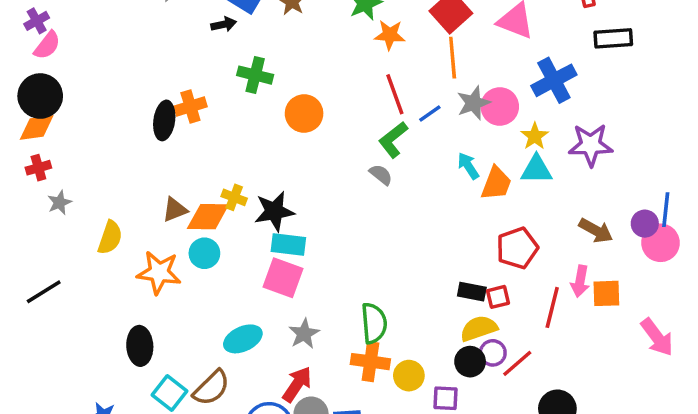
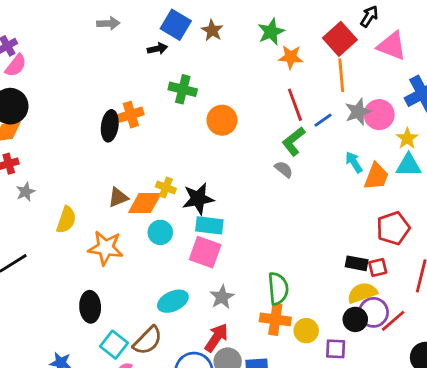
cyan circle: (204, 253) -> (160, 232), moved
purple circle: (493, 353) -> (374, 312), size x1.4

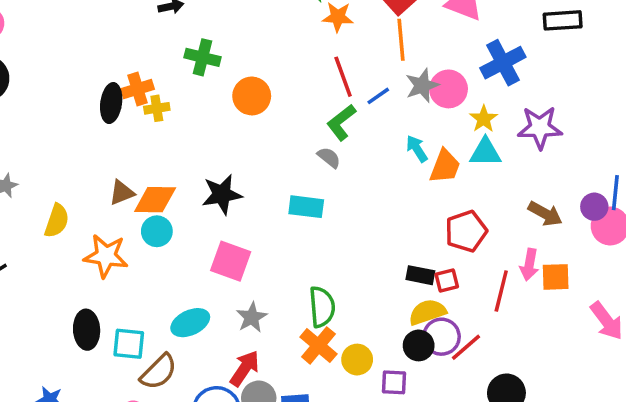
yellow cross: (166, 188) -> (157, 108), moved, turned -30
cyan rectangle: (209, 225) -> (306, 207), moved
cyan circle: (160, 232) -> (157, 231), moved
orange cross: (275, 319) -> (318, 345), turned 32
cyan square: (114, 345) -> (129, 344), moved, turned -32

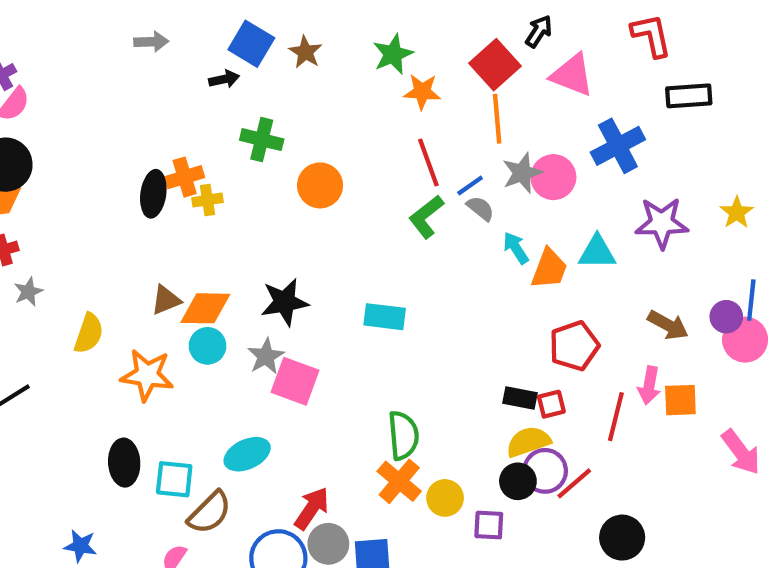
yellow star: (484, 119) -> (737, 213), moved
gray semicircle: (329, 157) -> (480, 208), moved
gray star: (252, 317) -> (266, 356), moved

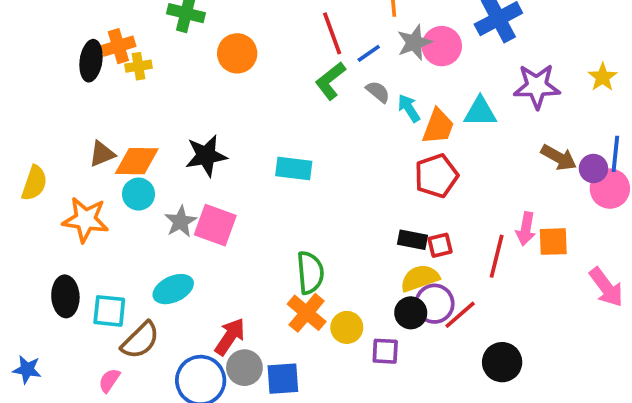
gray semicircle: (480, 208) -> (378, 92), moved
brown arrow: (668, 325) -> (559, 158), moved
red pentagon: (574, 346) -> (436, 176), moved
gray star: (266, 356) -> (181, 221), moved

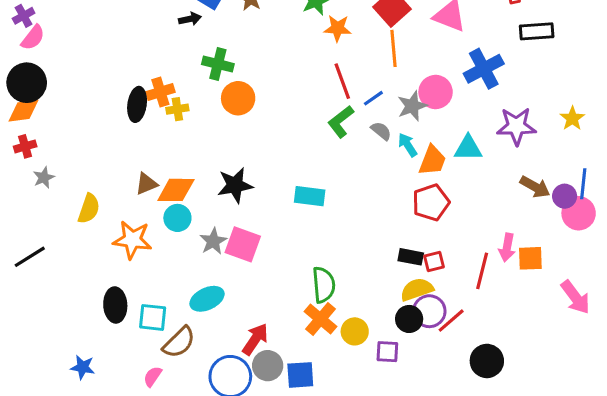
gray star: (414, 42) -> (412, 106), moved
orange circle: (237, 53) -> (238, 98), moved

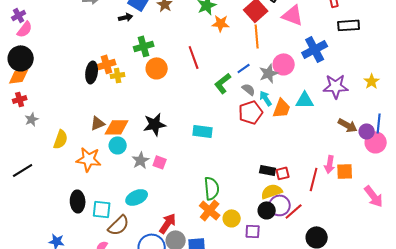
green cross: (218, 64) -> (144, 46), turned -30
red line: (342, 81) -> (194, 57), moved
red pentagon: (431, 202) -> (251, 112), moved
pink square: (243, 244) -> (160, 162), size x0.6

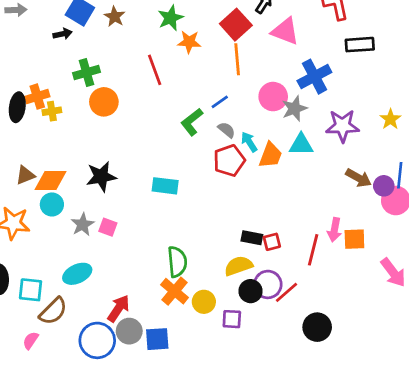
red line: (194, 57) -> (155, 70), moved
gray star: (269, 73) -> (294, 109), moved
yellow semicircle: (272, 191) -> (238, 266), moved

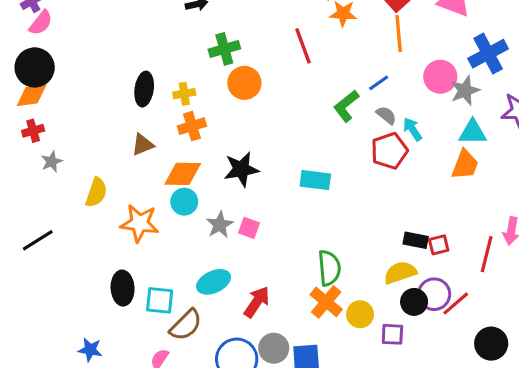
orange cross: (37, 97) -> (192, 126), moved
orange trapezoid: (270, 155) -> (465, 165), moved
brown triangle: (25, 175) -> (143, 145), moved
red arrow: (119, 308) -> (257, 302), moved

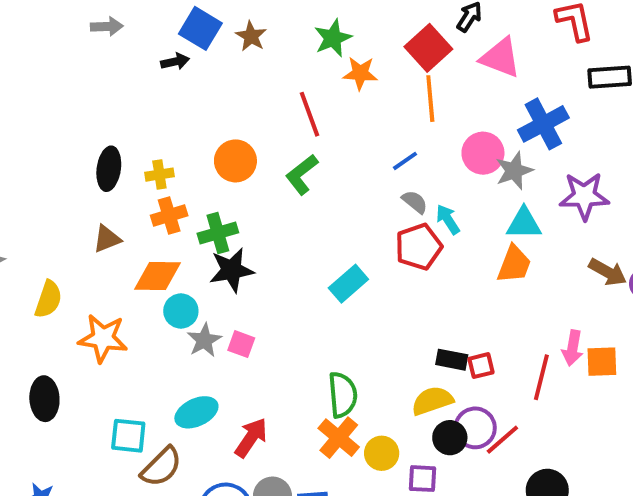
green cross: (224, 49) -> (218, 233), moved
green L-shape: (346, 106) -> (302, 175), moved
cyan rectangle: (315, 180) -> (348, 284), moved, turned -48
cyan circle: (184, 202) -> (181, 311), moved
black ellipse: (123, 288) -> (44, 399), moved

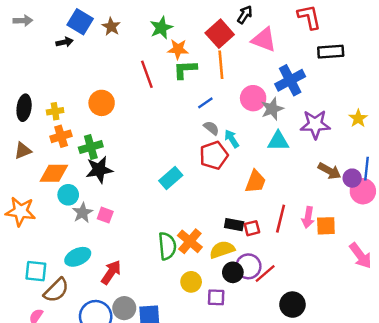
green L-shape: (302, 175) -> (185, 70), moved, turned 35
orange trapezoid: (514, 264) -> (256, 182), moved
red line: (541, 377) -> (281, 219), moved
orange cross: (339, 438) -> (190, 241), moved

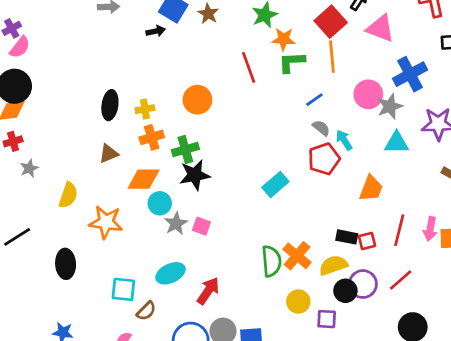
red line: (265, 274) -> (401, 280), moved
brown semicircle: (56, 290) -> (146, 311), size x0.7

